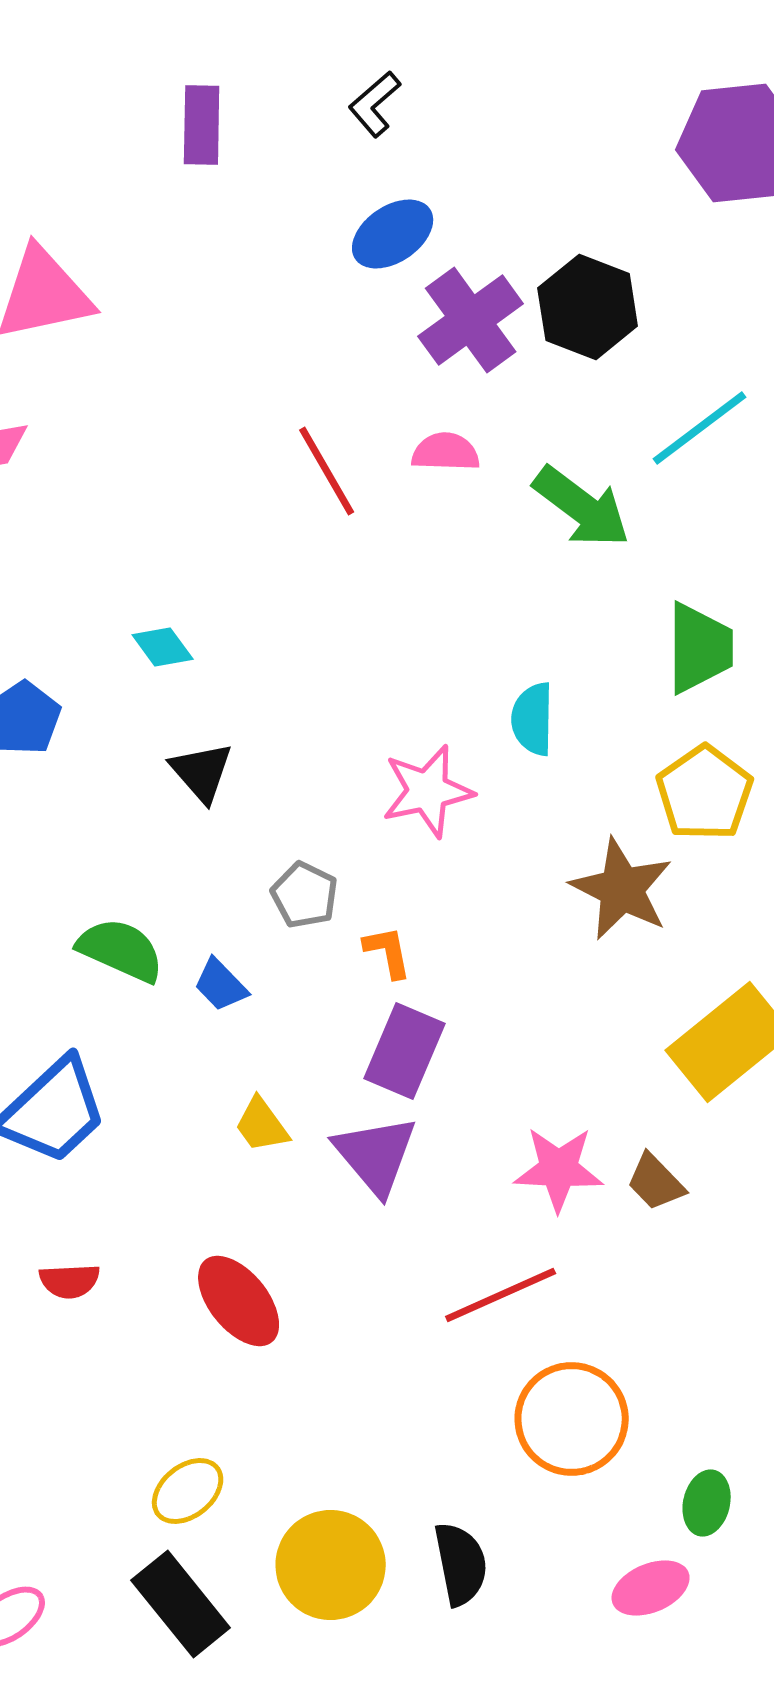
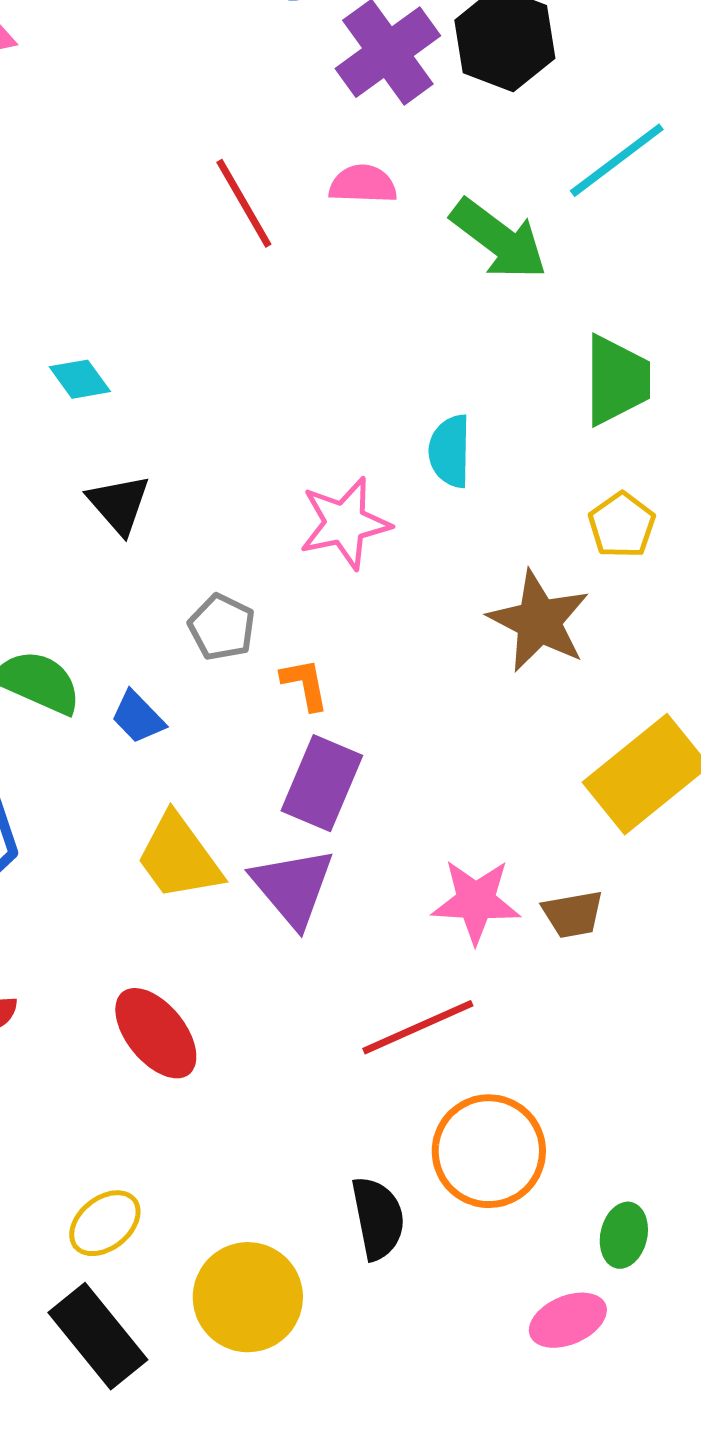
yellow pentagon: (705, 793) -> (622, 525), size x0.7
yellow trapezoid: (262, 1125) -> (179, 857), size x1.6
brown trapezoid: (656, 1182) -> (573, 914), turned -56
black semicircle: (461, 1564) -> (378, 1218), moved

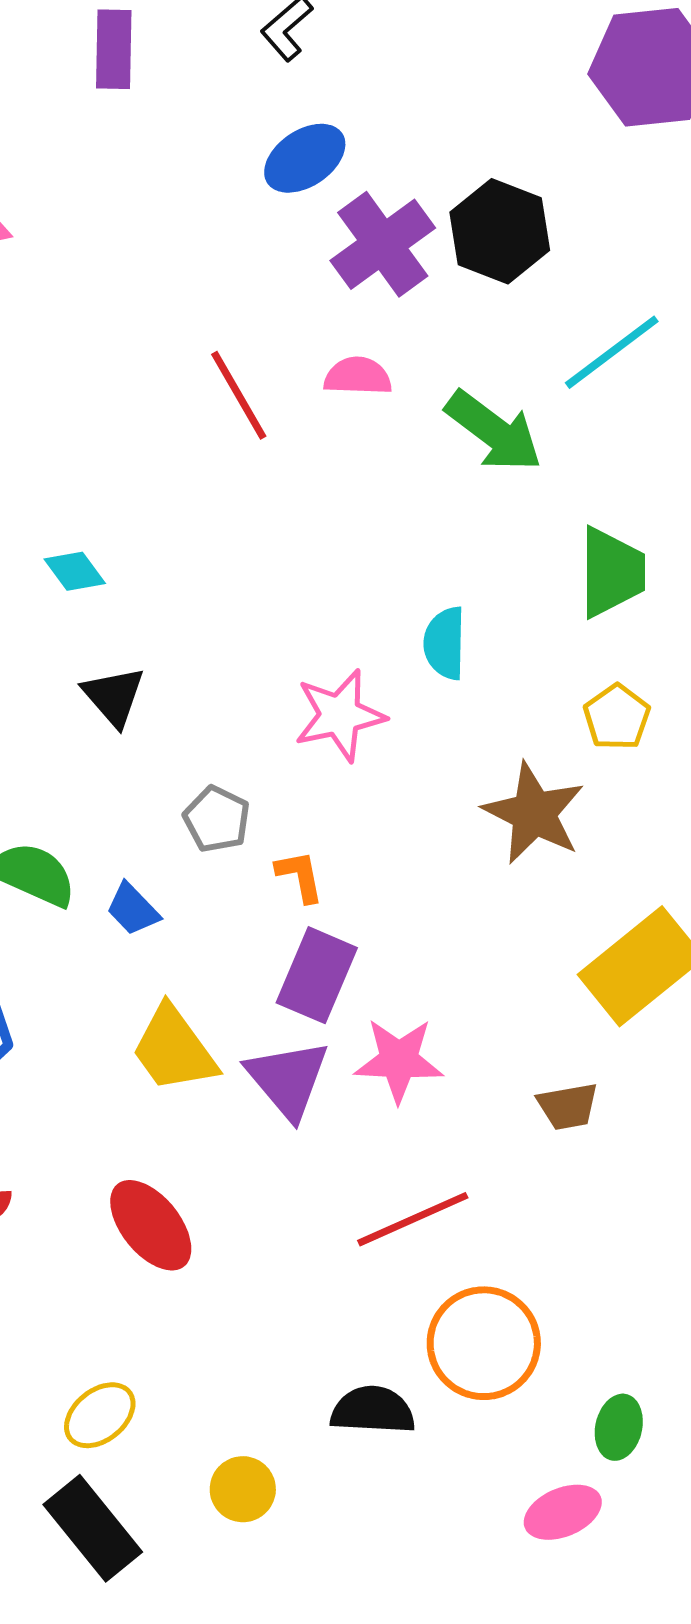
pink star: (476, 901) -> (399, 1060), moved
black semicircle: (378, 1218) -> (373, 1410), turned -76
yellow circle: (248, 1297) -> (243, 1489), size x0.6

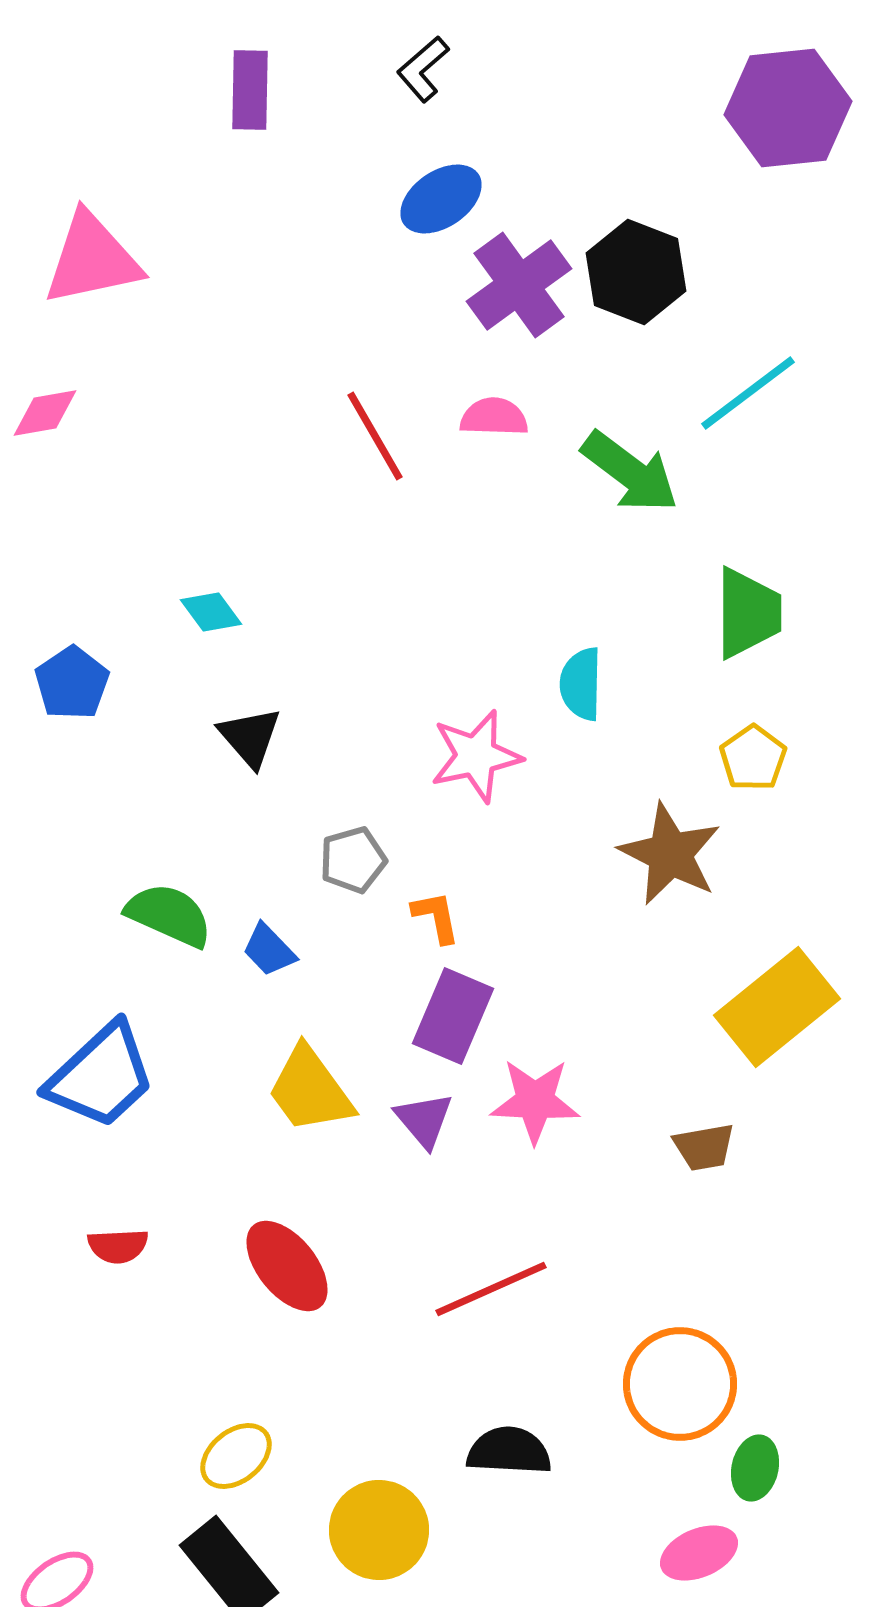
gray pentagon: (217, 819) -> (353, 860), turned 30
purple triangle: (288, 1079) -> (424, 1120), size x0.7
red line: (413, 1219) -> (491, 1289), moved
orange circle: (484, 1343) -> (680, 1384), moved
yellow circle: (243, 1489) -> (379, 1530), size x1.5

